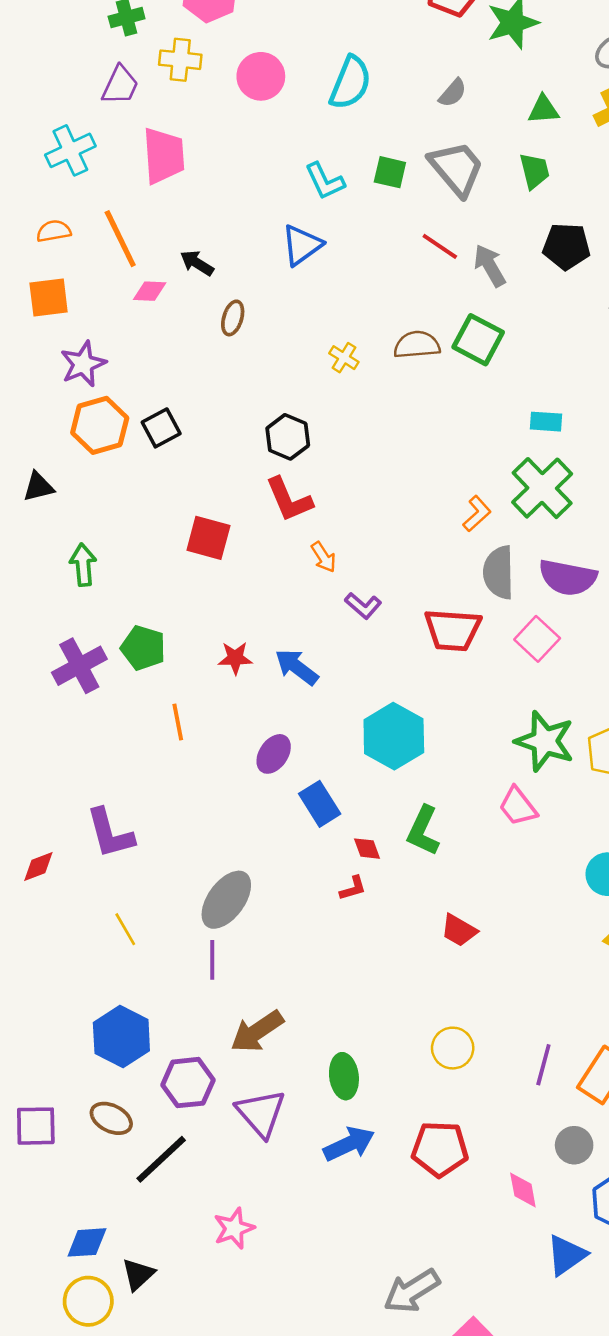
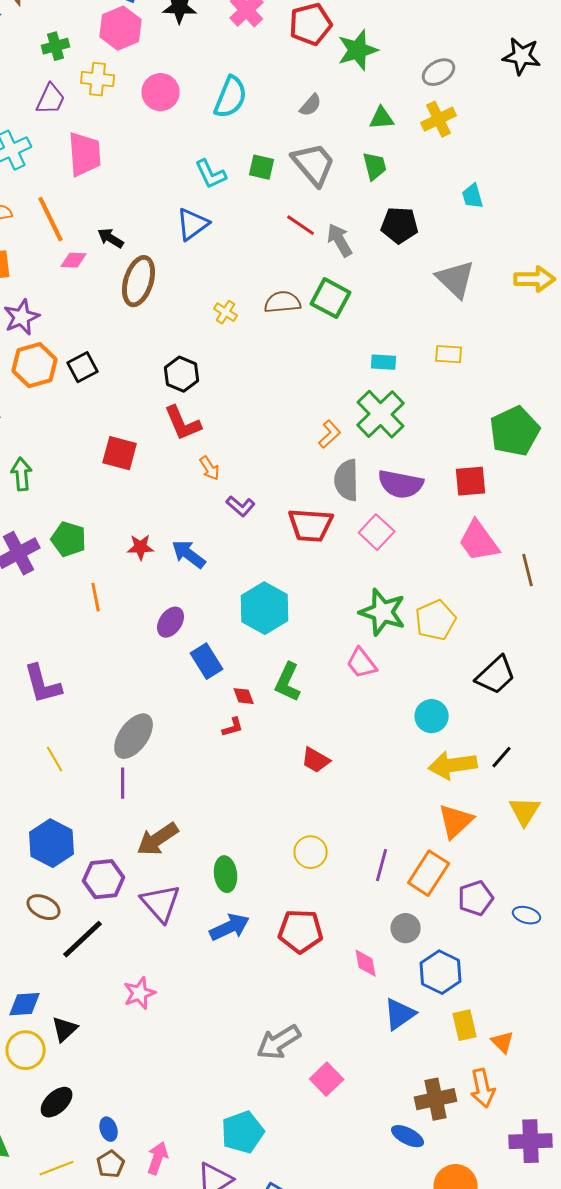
brown ellipse: (233, 318) -> (139, 281), size x1.8

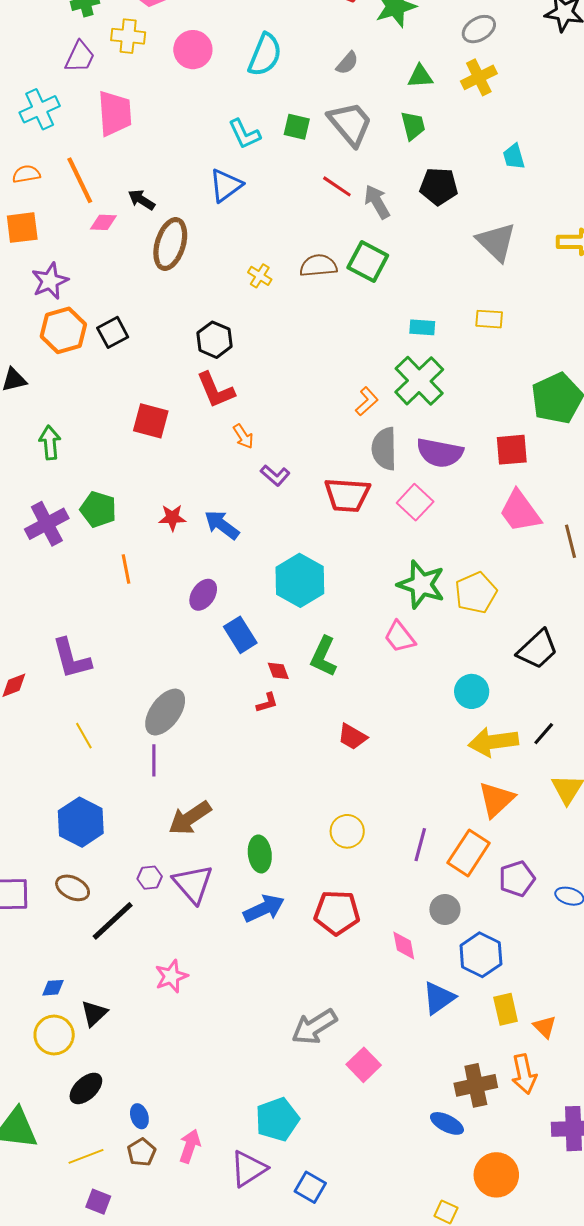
purple hexagon: (104, 879) -> (150, 878), moved, size x0.6
blue diamond: (25, 1004) -> (53, 988), size x0.7

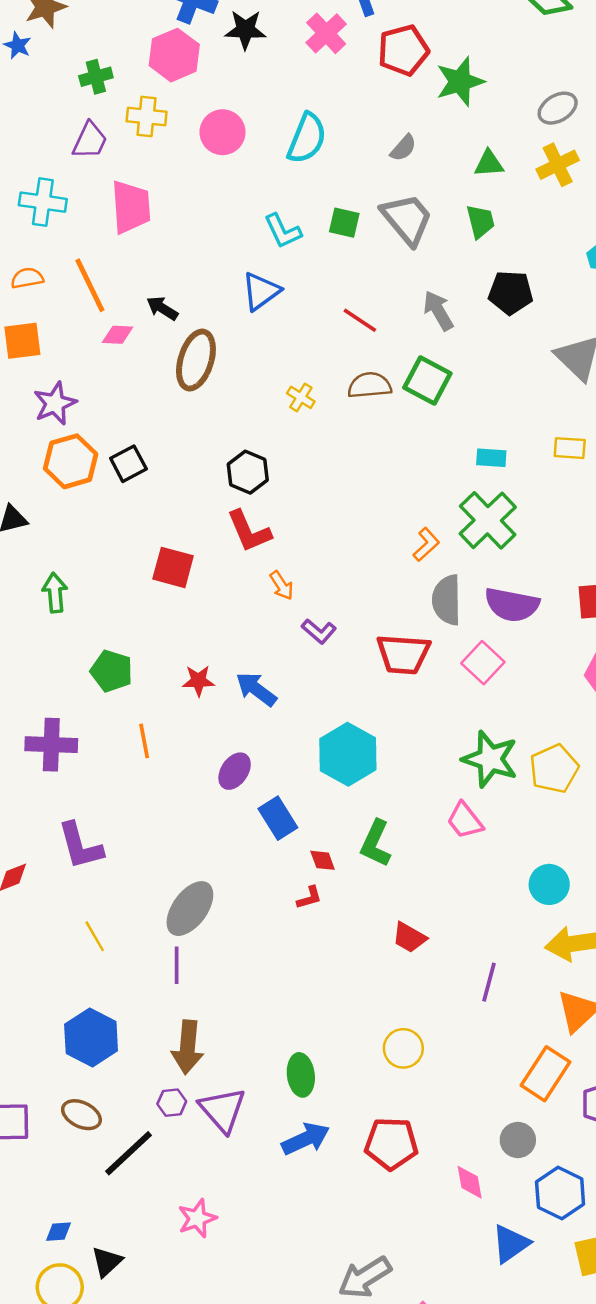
cyan cross: (40, 109) -> (43, 202), turned 33
red line: (337, 186) -> (360, 320), moved
purple cross: (47, 524) -> (51, 745), moved, turned 30
brown arrow: (190, 818) -> (188, 1047), moved, turned -51
purple line: (420, 845) -> (489, 982), moved

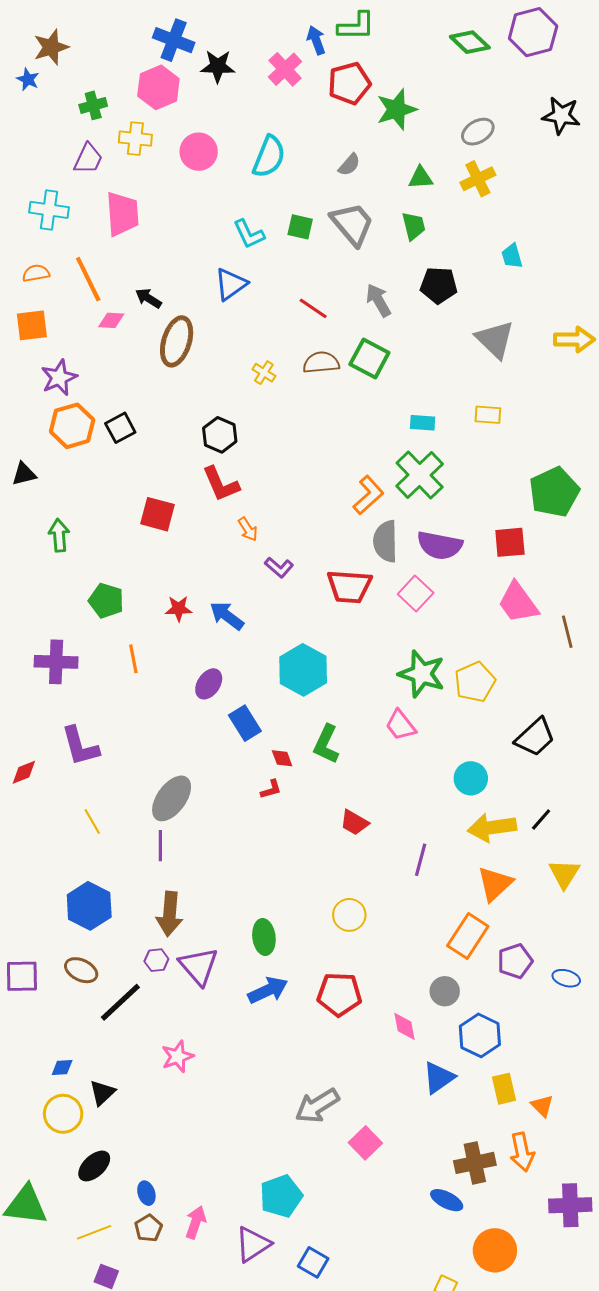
orange L-shape: (426, 544) -> (368, 495), size x1.4

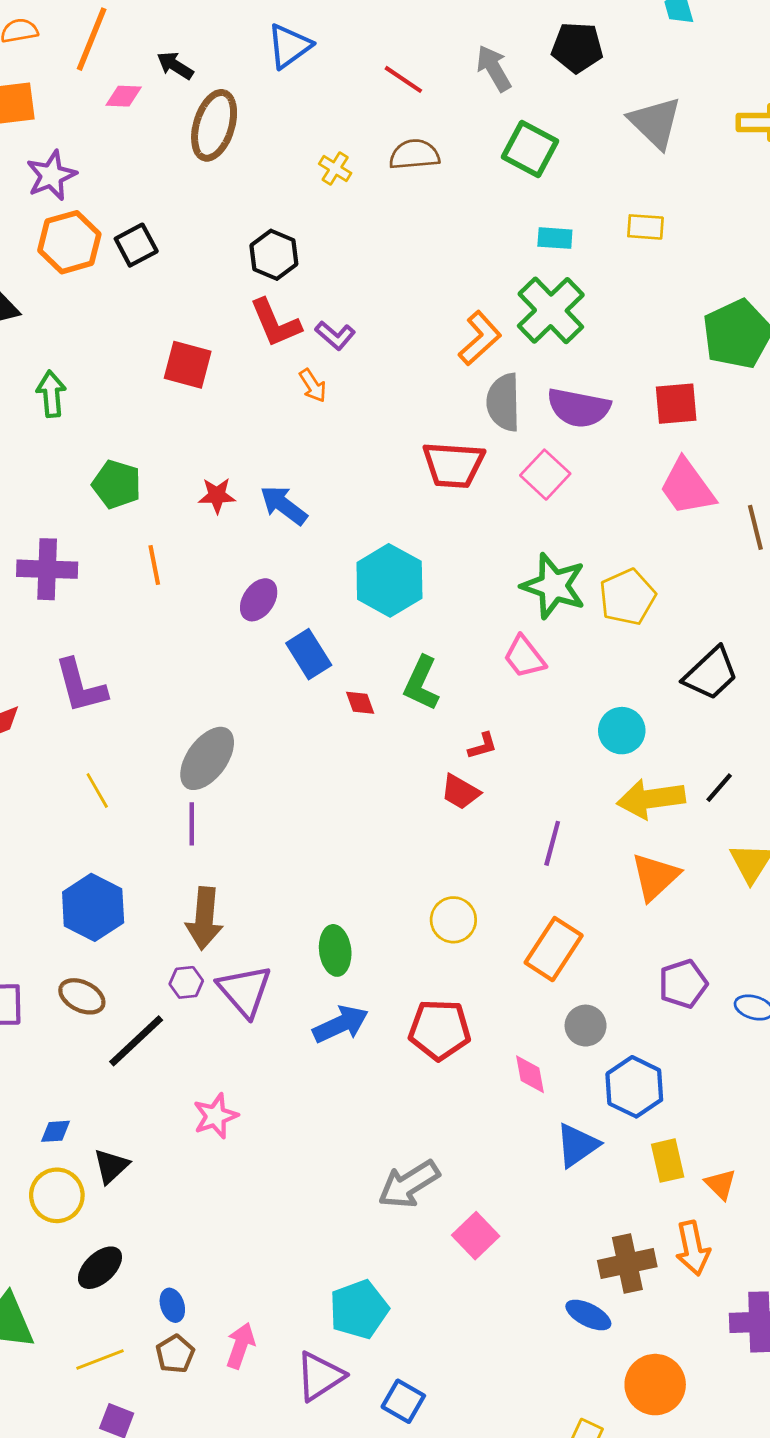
orange line: (88, 279) -> (92, 39), turned 48
green square: (369, 359) -> (530, 149), moved
purple L-shape: (279, 567) -> (335, 335), moved
red L-shape: (271, 789) -> (483, 746), moved
orange rectangle: (468, 936) -> (554, 949), moved

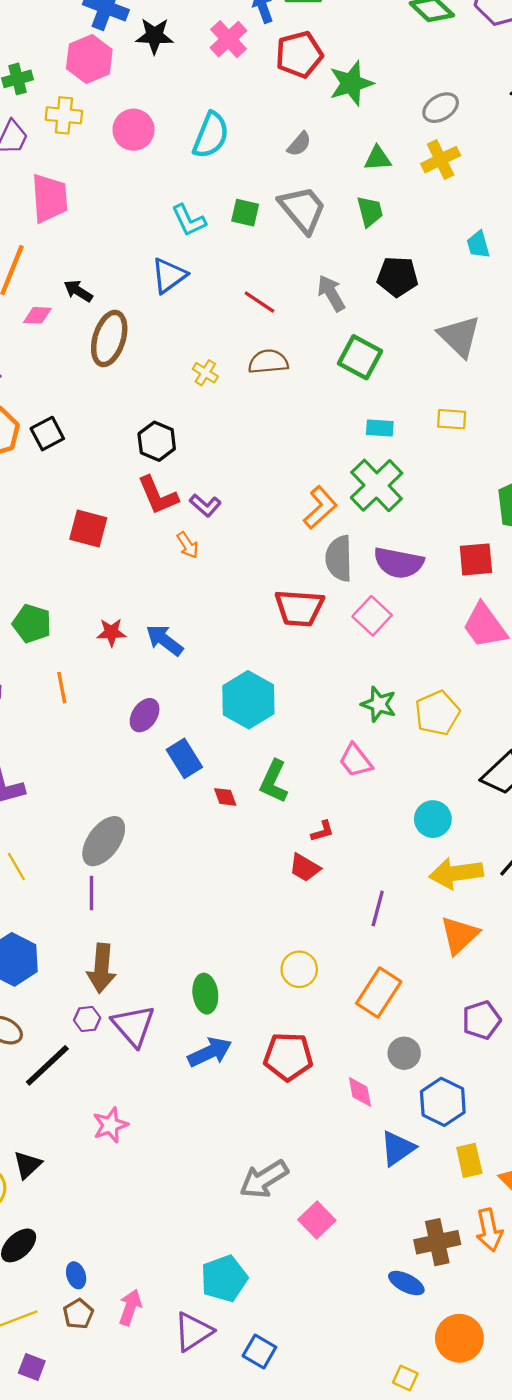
green star: (554, 586) -> (379, 704), size x0.7

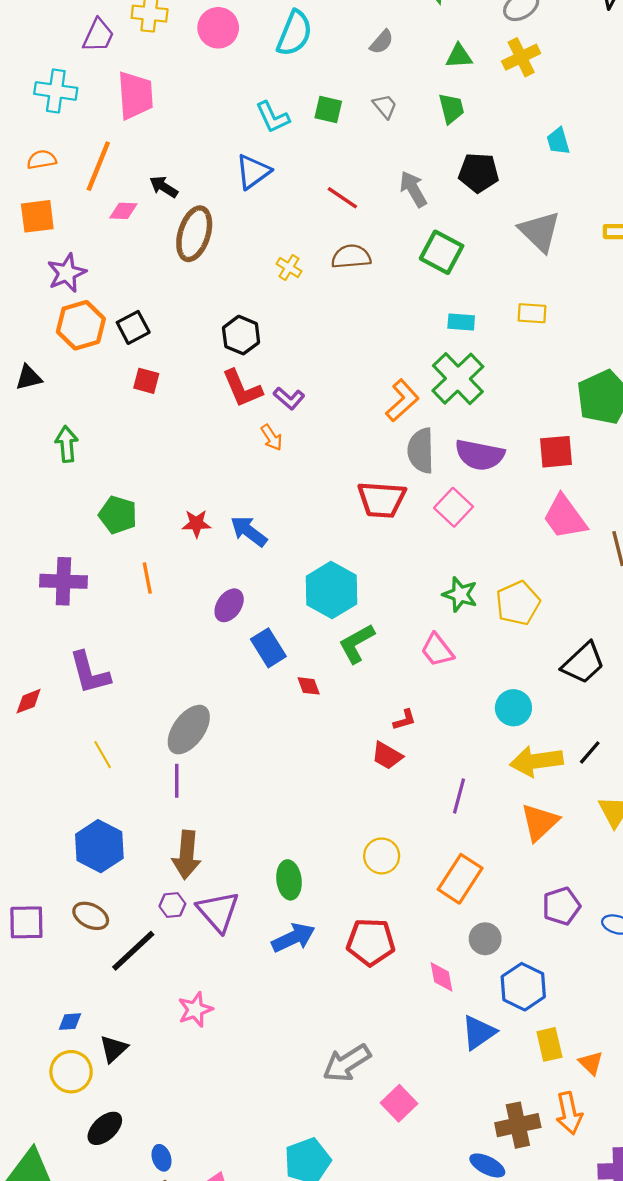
gray trapezoid: (303, 209) -> (385, 106), size x0.5
red square: (88, 529) -> (146, 381), moved, size x0.7
green L-shape: (274, 781) -> (357, 643), moved, turned 36

